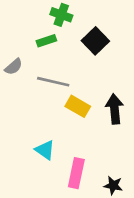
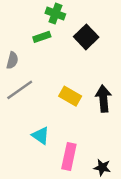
gray semicircle: (14, 67) -> (12, 60), turned -35
gray line: (53, 82) -> (20, 90), moved, turned -48

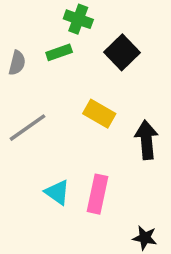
gray semicircle: (12, 60) -> (17, 63), moved
yellow rectangle: (70, 96) -> (99, 114), moved
pink rectangle: (69, 156) -> (98, 194), moved

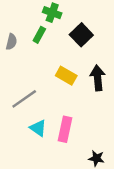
green rectangle: (59, 52) -> (39, 35), turned -42
gray line: (28, 128) -> (24, 99), moved
black arrow: (146, 140) -> (98, 78), moved

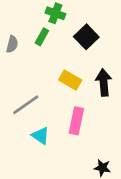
pink rectangle: (65, 129) -> (76, 121), moved

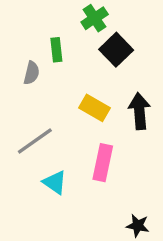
green cross: (55, 13) -> (95, 18), moved, turned 36
green rectangle: (42, 37) -> (56, 50), turned -35
gray semicircle: (12, 44) -> (31, 73), moved

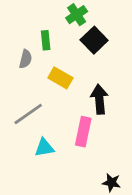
yellow rectangle: (95, 108) -> (60, 78), moved
black arrow: (139, 111) -> (99, 99), moved
cyan triangle: (55, 182) -> (44, 148), turned -45

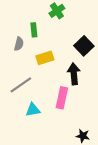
black square: (94, 40) -> (84, 46), moved
yellow rectangle: (60, 78) -> (45, 58), turned -48

